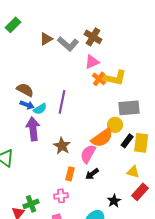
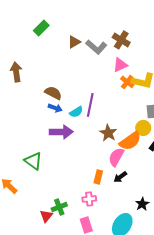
cyan semicircle: (40, 109) -> (76, 112), moved
purple arrow: (33, 129) -> (61, 132), turned 95
brown star: (62, 146) -> (108, 133), moved

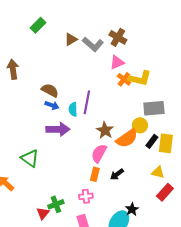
cyan semicircle: (76, 112) -> (73, 109), turned 120
pink semicircle: (116, 157) -> (99, 153), moved
black star: (142, 204) -> (132, 209), moved

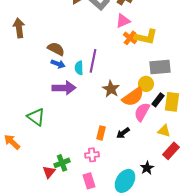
pink semicircle: (99, 153) -> (142, 112), moved
black star: (132, 209) -> (147, 168), moved

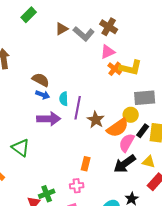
purple line: (93, 61) -> (78, 108), moved
black arrow: (123, 133) -> (125, 164), moved, size x1.6

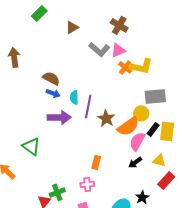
gray L-shape: (84, 34) -> (99, 49), moved
black arrow: (125, 164) -> (135, 162), size x0.6

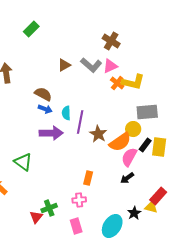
brown triangle: (72, 27) -> (64, 65), moved
yellow triangle: (159, 160) -> (151, 207), moved

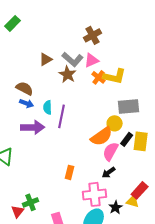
brown cross: (111, 41) -> (93, 35), turned 30
brown star: (98, 134) -> (68, 74), moved
pink cross: (79, 200) -> (95, 194), moved, size x1.6

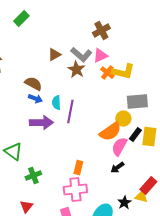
pink cross: (95, 194) -> (75, 190), moved
green cross: (31, 202) -> (33, 176), moved

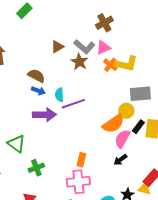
purple line: (70, 112) -> (73, 104), turned 60

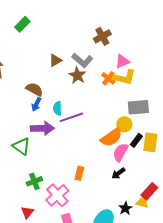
pink triangle: (103, 48) -> (122, 61), moved
blue arrow: (38, 91) -> (36, 104), turned 96
green triangle: (16, 144) -> (21, 146), moved
pink cross: (78, 182) -> (57, 195), moved, turned -35

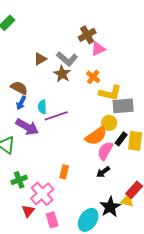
pink triangle: (122, 61) -> (98, 49), moved
yellow L-shape: (124, 77) -> (110, 93), moved
purple arrow: (42, 128) -> (27, 127), turned 30
black star: (125, 208) -> (110, 207), size x1.5
red triangle: (27, 212) -> (28, 211), moved

